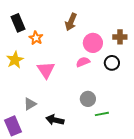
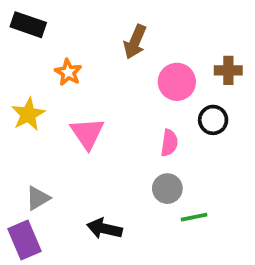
black rectangle: (18, 23) -> (28, 25), moved, turned -48
pink semicircle: (83, 62) -> (169, 143), moved, turned 120
gray triangle: (30, 104) -> (38, 198), moved

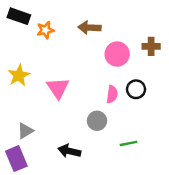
brown arrow: (135, 42) -> (89, 28), turned 70
orange star: (68, 72) -> (45, 30), moved, turned 30
black circle: (213, 120) -> (136, 89), moved
gray circle: (167, 189) -> (97, 121), moved

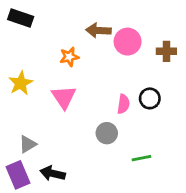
orange star: (45, 30) -> (69, 57), moved
pink circle: (117, 54) -> (128, 42), moved
black arrow: (69, 151) -> (53, 173), moved

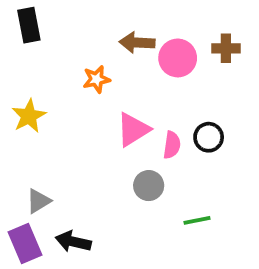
black rectangle: (21, 18) -> (29, 25), turned 60
brown cross: (166, 51) -> (226, 48), moved
pink triangle: (64, 97) -> (133, 129), moved, turned 32

